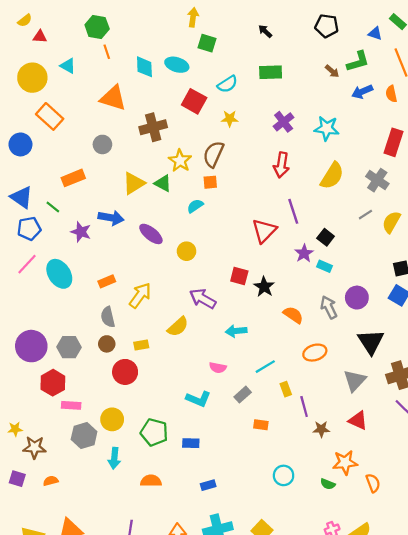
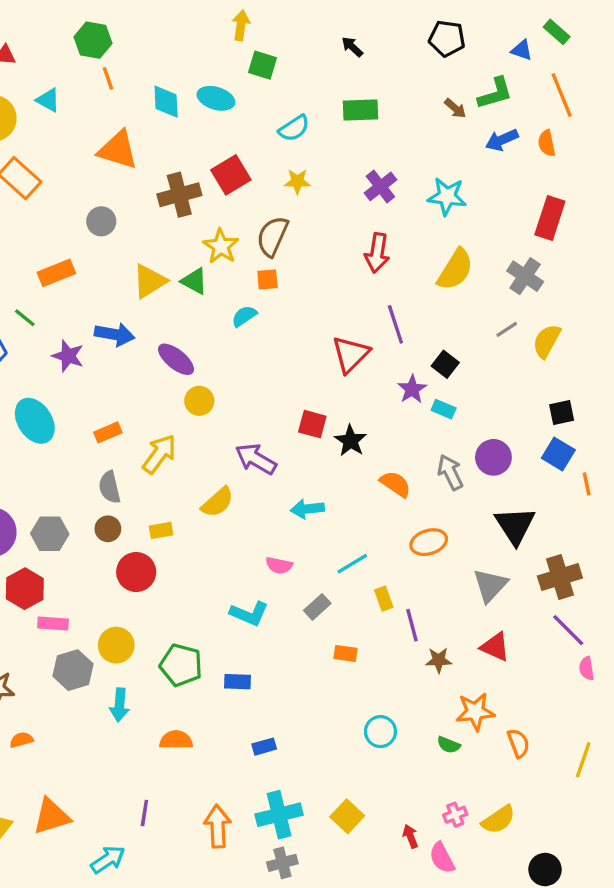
red square: (194, 101) -> (231, 175), moved, turned 30
yellow circle: (187, 251) -> (199, 401), moved

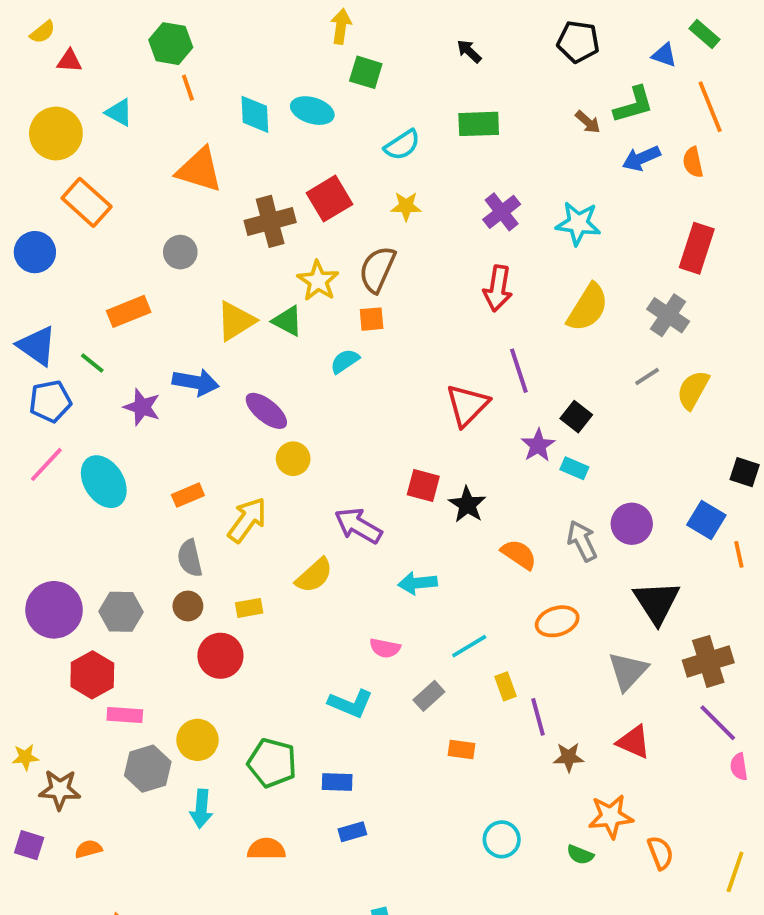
black square: (562, 412) -> (745, 472), moved, turned 30
blue rectangle: (264, 747) -> (352, 832), moved

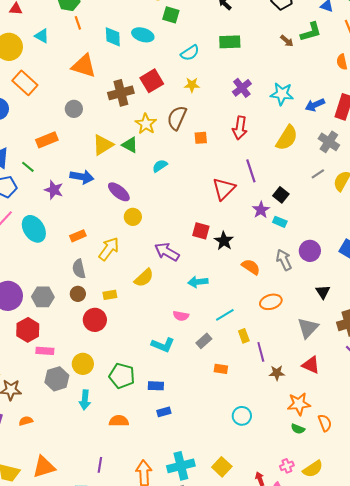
blue arrow: (641, 158) -> (315, 105), moved
orange square: (372, 319) -> (201, 138), moved
black triangle: (657, 602) -> (323, 292), size x0.6
green semicircle: (580, 855) -> (298, 429), moved

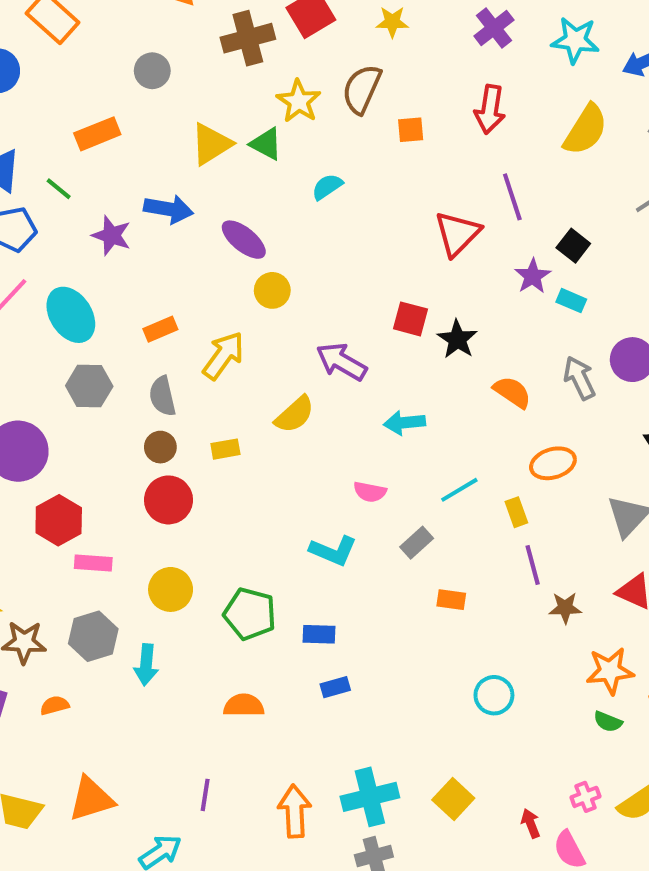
gray hexagon: (43, 297) -> (89, 386), moved
red circle: (95, 320) -> (168, 500), moved
yellow rectangle: (244, 336) -> (516, 512), moved
gray hexagon: (57, 379) -> (93, 636), moved
cyan arrow: (85, 400) -> (146, 665), moved

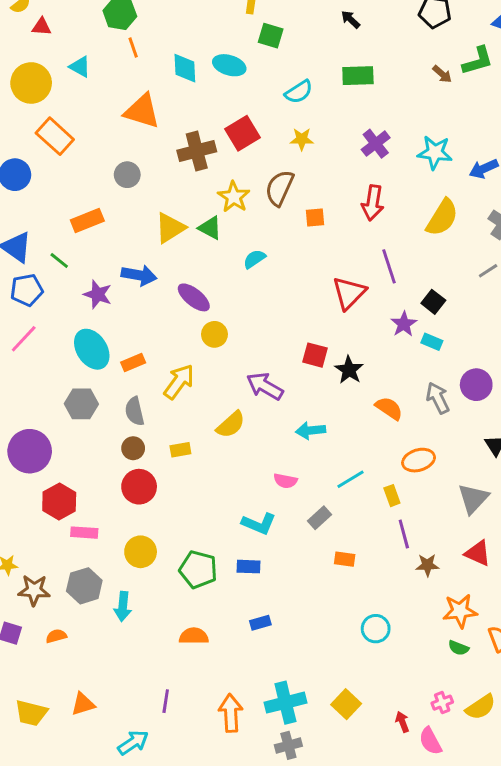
cyan ellipse: (71, 315) -> (92, 349), moved
blue rectangle: (319, 634) -> (248, 567), moved
orange triangle: (91, 799) -> (83, 704), size x0.7

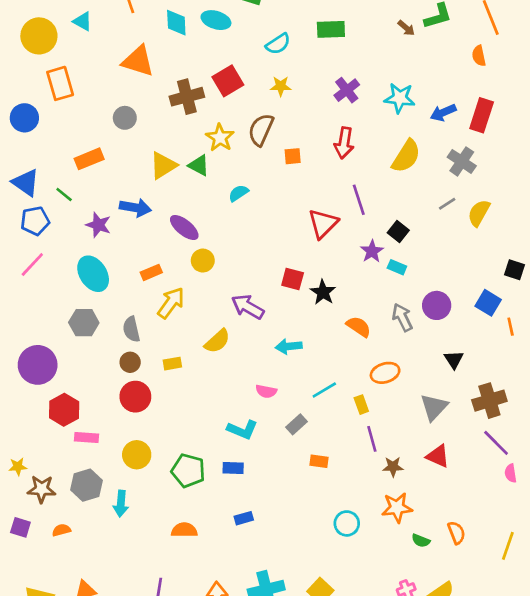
orange rectangle: (55, 136) -> (60, 83), turned 32
orange rectangle: (133, 362) -> (151, 272), moved
orange star: (460, 611) -> (397, 508), moved

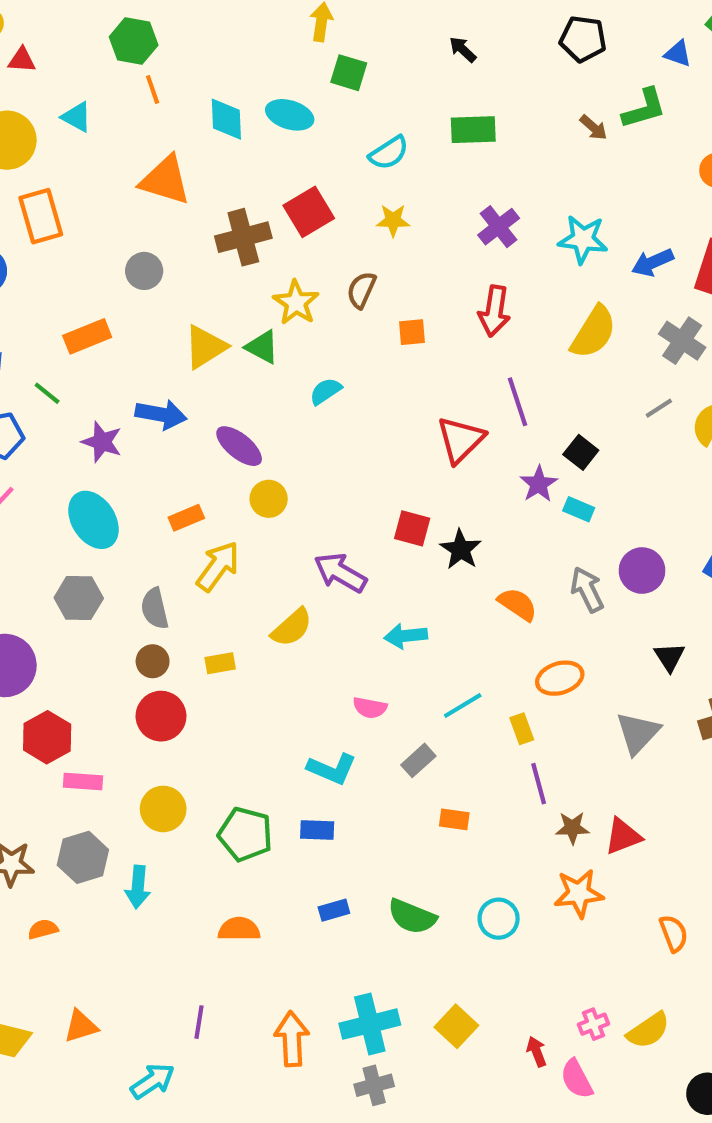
brown semicircle: (261, 130) -> (361, 290), size x0.7
red triangle: (438, 456) -> (623, 836), moved, turned -45
green semicircle: (421, 541) -> (412, 917), moved, size x1.6

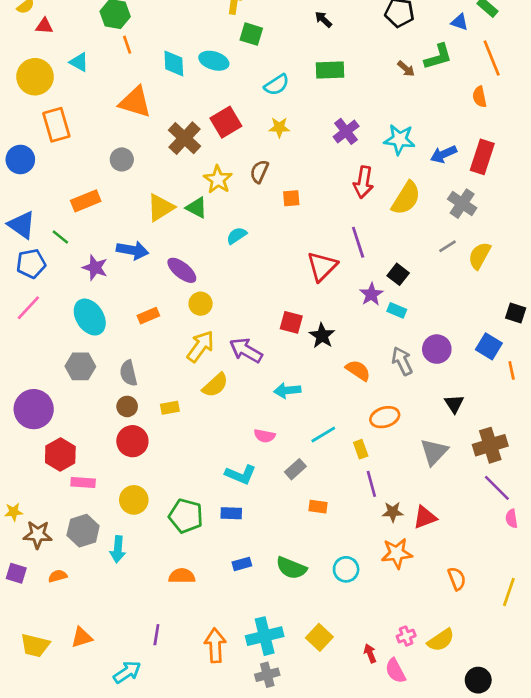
brown cross: (243, 237) -> (185, 138), turned -32
red arrow: (494, 311) -> (363, 182), moved
yellow arrow: (218, 566) -> (201, 346), moved

